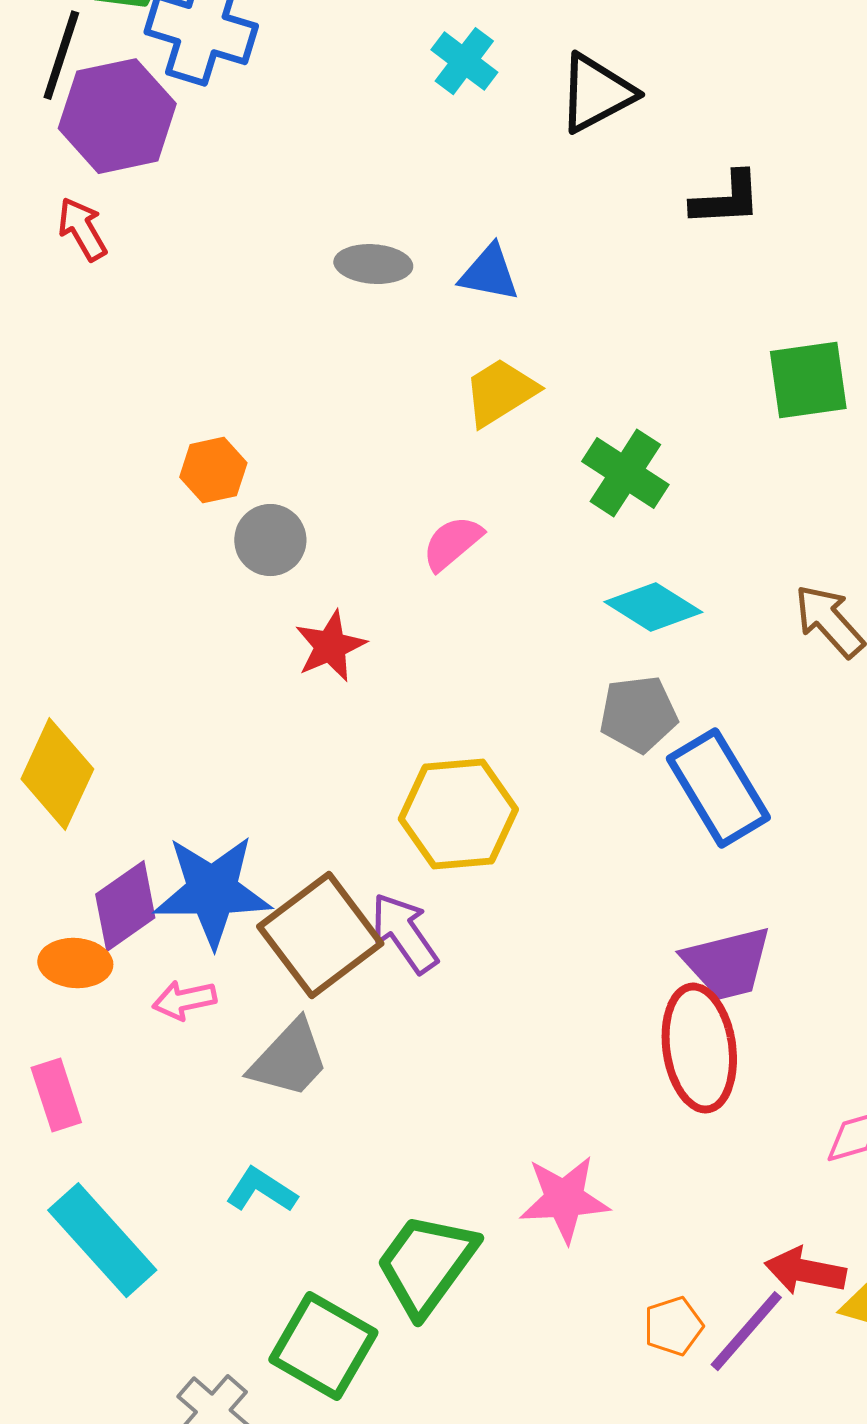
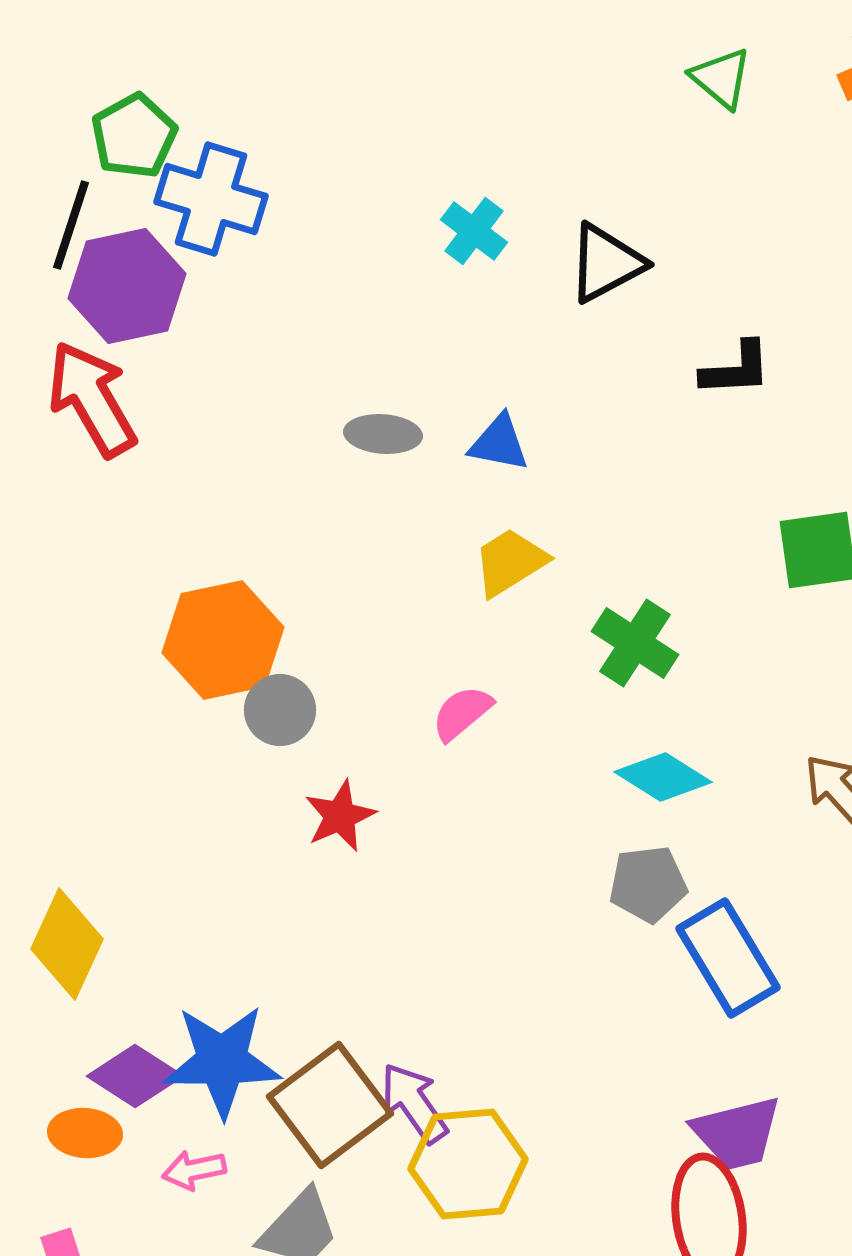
red arrow: (82, 229) -> (92, 399), size x1.8
orange hexagon: (213, 470) -> (223, 640), size x1.8
yellow hexagon: (458, 814) -> (468, 1164), moved
purple diamond: (125, 906) -> (135, 1076), turned 68

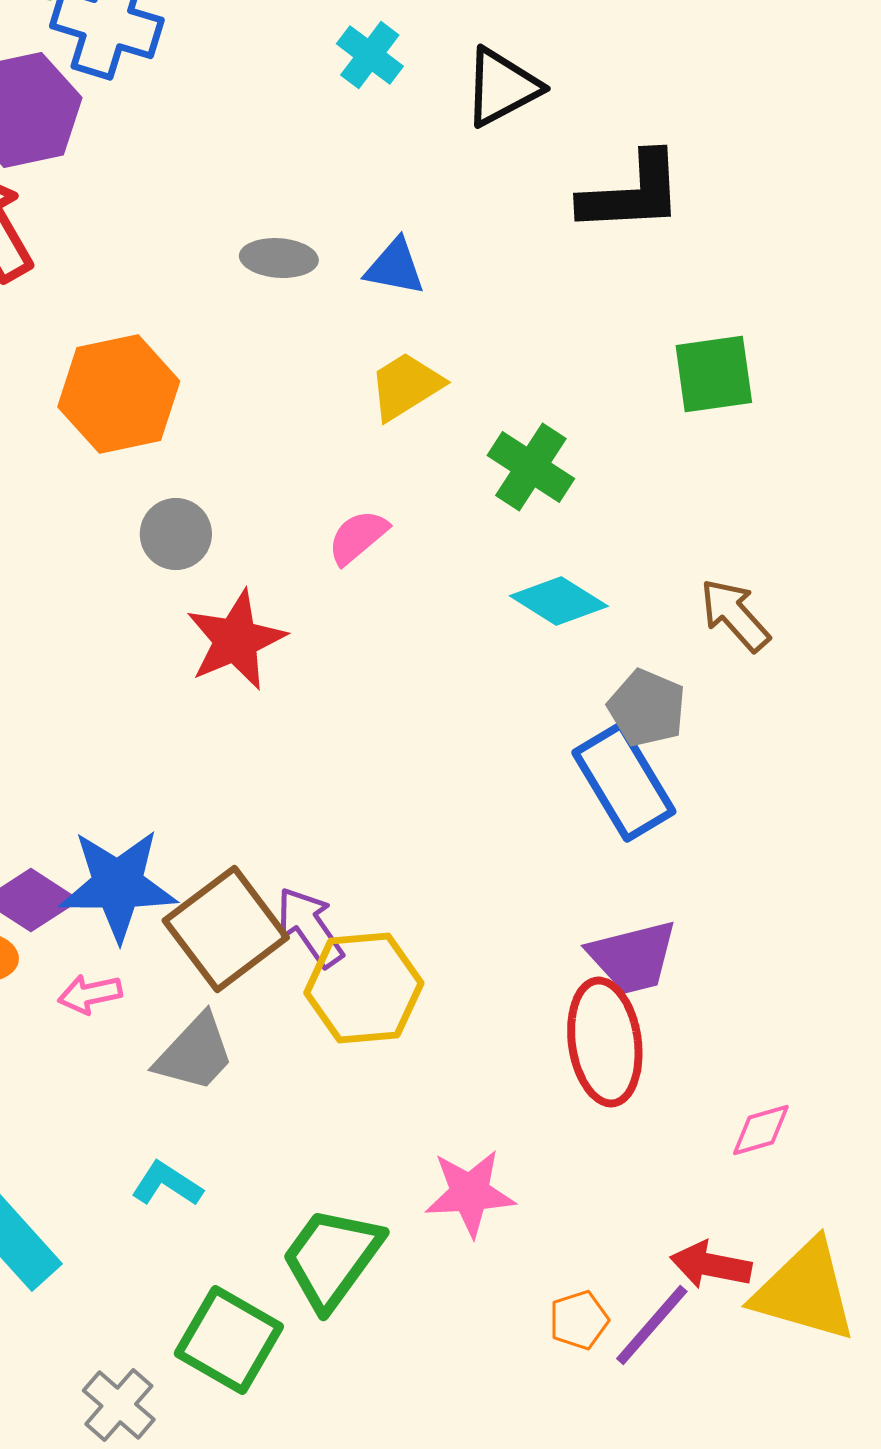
black L-shape: (736, 369) -> (632, 193), size x1.5
orange hexagon: (223, 640) -> (119, 394), moved
red star: (340, 816) -> (236, 640), size x1.4
gray pentagon: (648, 884) -> (647, 708), moved, turned 30

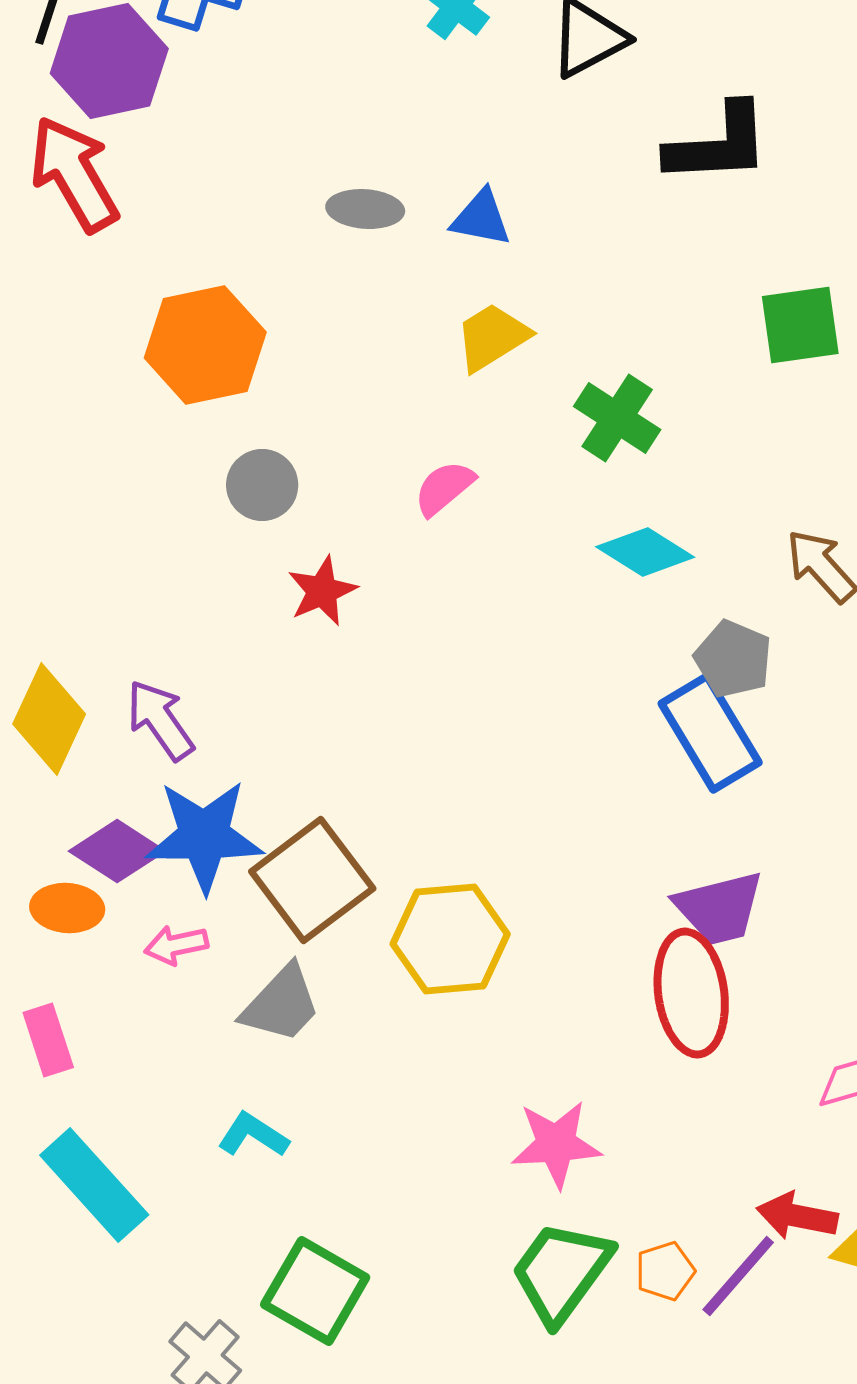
red star: (236, 640) -> (322, 591), size x0.7
purple arrow: (310, 927) -> (160, 720), moved
green trapezoid: (332, 1258) -> (561, 1272), moved

